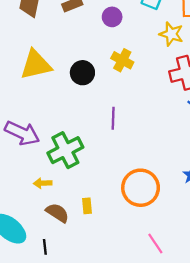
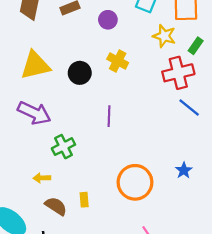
purple arrow: (22, 133) -> (34, 113), moved
green cross: (65, 150) -> (63, 147), size x0.7

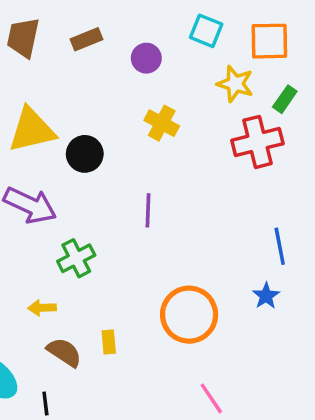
black circle: (80, 73) -> (85, 154), moved
blue line: (189, 108) -> (280, 246), moved, turned 40

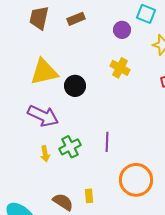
purple circle: (146, 58) -> (122, 30), moved
purple line: (148, 210) -> (107, 142), moved
yellow arrow: (42, 308) -> (45, 154), moved, turned -98

